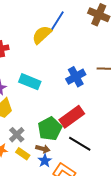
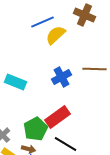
blue line: (57, 22) -> (43, 22), turned 35
yellow semicircle: (42, 35) -> (56, 35), moved

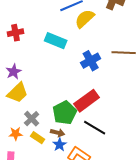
cyan rectangle: (16, 82) -> (56, 41), moved

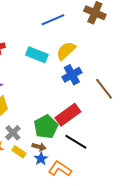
yellow semicircle: (85, 19) -> (66, 51), moved
brown line: (124, 53) -> (104, 89), moved, turned 50

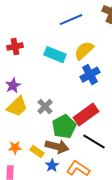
gray cross: (13, 133) -> (45, 107), moved
brown arrow: (39, 147) -> (57, 147), size x1.6
blue star: (41, 159) -> (52, 166), moved

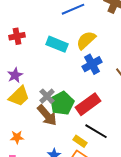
green pentagon: (64, 127) -> (62, 103), moved
brown arrow: (57, 147) -> (47, 115), moved, turned 35
yellow rectangle: (37, 152) -> (80, 141), moved

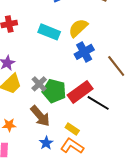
green pentagon: (62, 103) -> (54, 91), turned -30
brown arrow: (47, 115) -> (40, 116), moved
black line: (96, 131) -> (98, 103), moved

